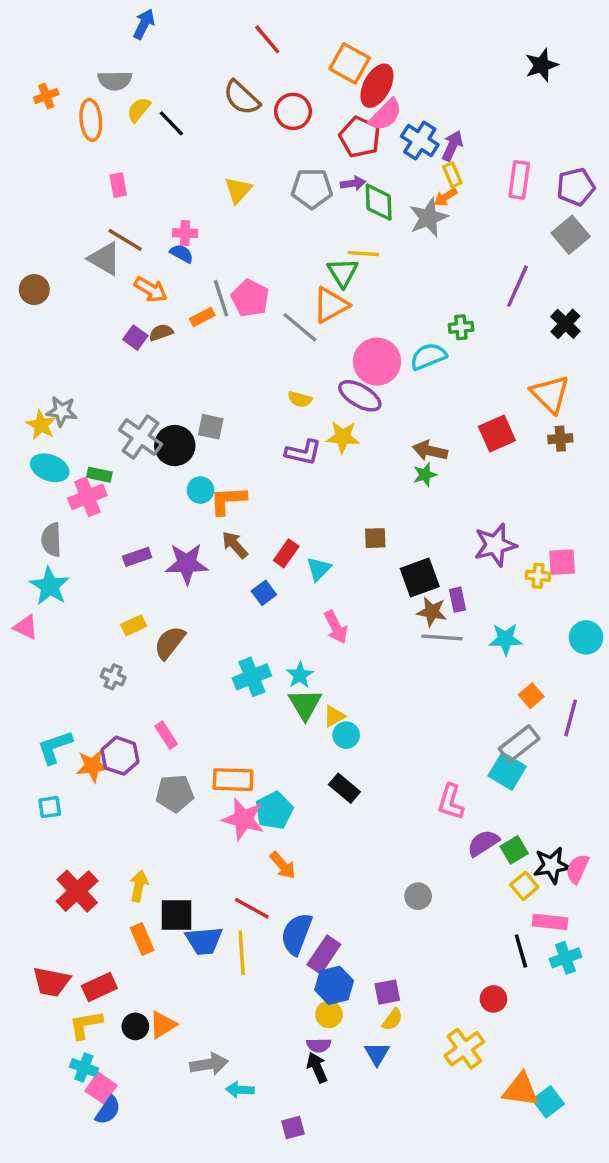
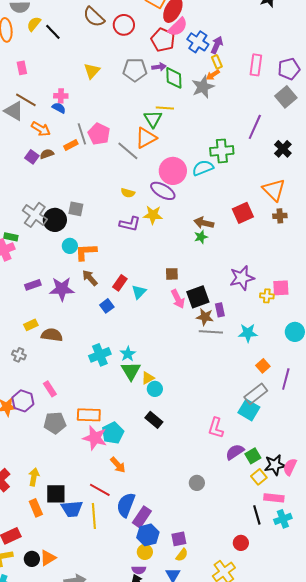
green cross: (461, 327) -> (222, 151), size x1.6
pink arrow: (336, 627) -> (178, 299), moved
brown semicircle: (170, 643) -> (52, 335), turned 60

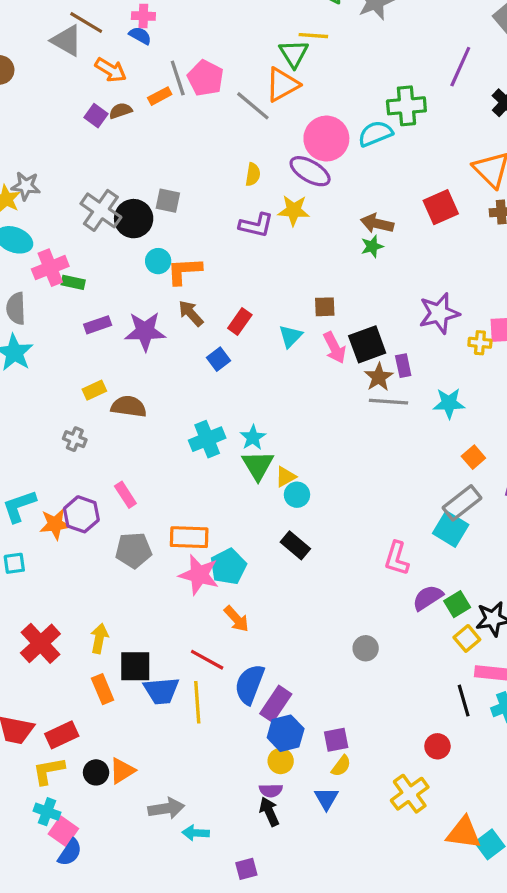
yellow semicircle: (128, 193) -> (253, 174), turned -96
green rectangle: (11, 237) -> (73, 282), moved
cyan triangle: (139, 292) -> (290, 336), moved
brown star: (205, 317) -> (379, 377), turned 30

